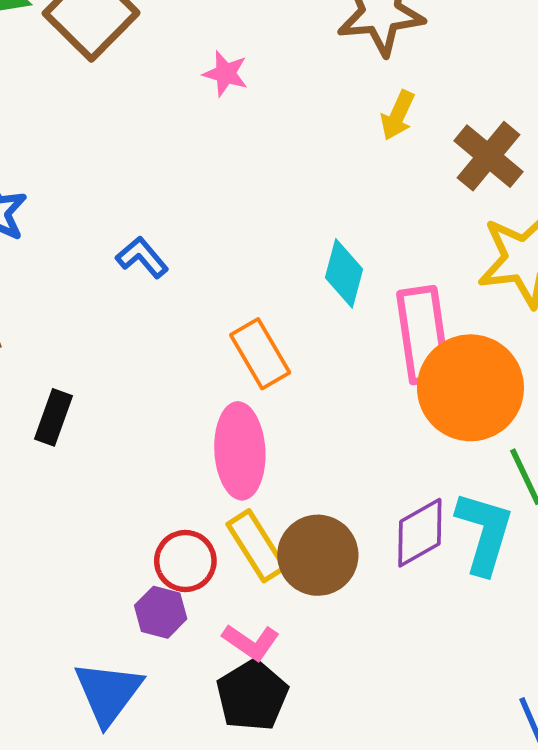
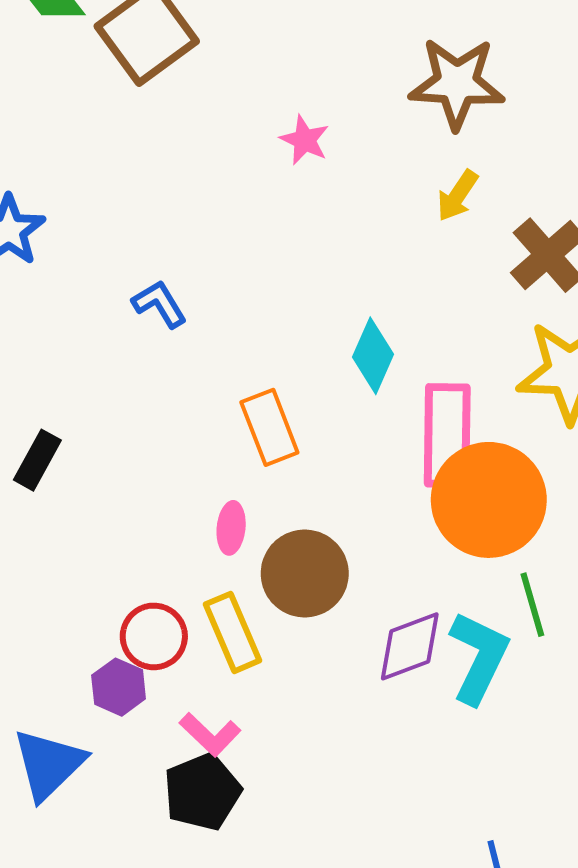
pink star: (226, 74) -> (305, 140), moved
pink ellipse: (240, 451) -> (231, 528), size x0.5
brown circle: (318, 555) -> (305, 574), moved

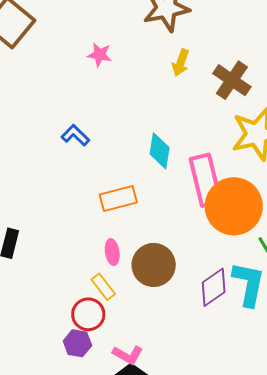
blue L-shape: (160, 304) -> (75, 135), moved
orange rectangle: (269, 427) -> (118, 199), turned -69
yellow rectangle: (233, 632) -> (103, 287), moved, size x0.7

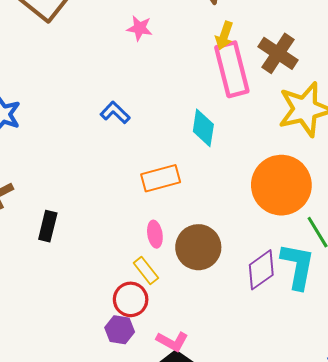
pink rectangle: (206, 180) -> (232, 69), moved

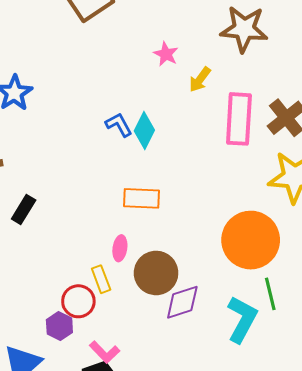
yellow arrow: (224, 36) -> (200, 79), moved
cyan diamond: (203, 128) -> (144, 130), moved
purple diamond: (261, 270) -> (182, 302), moved

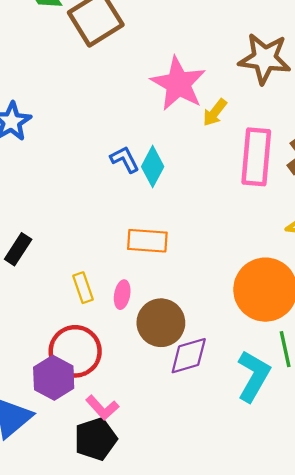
pink star: (166, 54) -> (178, 84), size x2.0
yellow rectangle: (101, 279) -> (83, 288), moved
red circle: (78, 301) -> (75, 351), size x1.4
purple hexagon: (59, 326) -> (54, 378), size x1.4

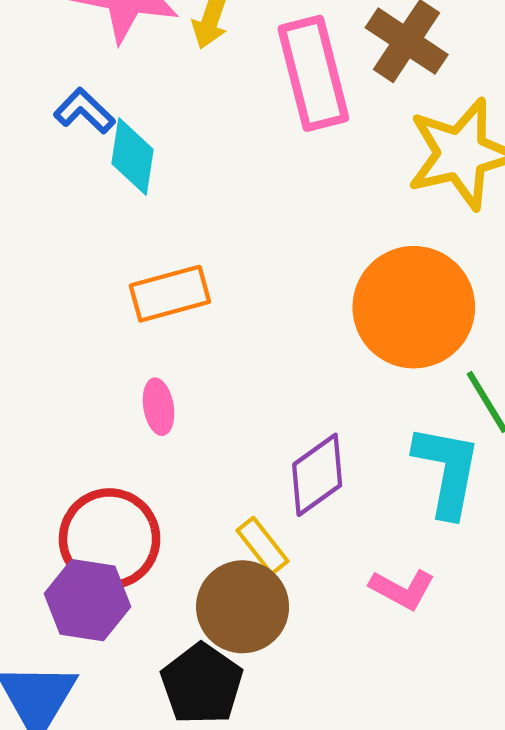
blue L-shape: (125, 159) -> (84, 111), moved
yellow rectangle: (83, 288) -> (263, 546), moved
brown circle: (161, 323) -> (243, 607), moved
pink L-shape: (102, 408) -> (402, 589), moved

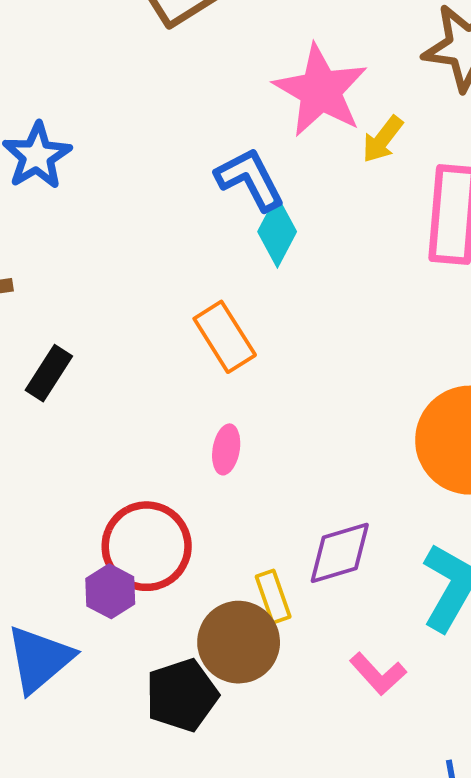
blue L-shape: (84, 111) -> (250, 179), size x1.4
orange rectangle: (170, 294) -> (225, 337), moved, turned 54
purple hexagon: (88, 600) -> (110, 591), size x0.7

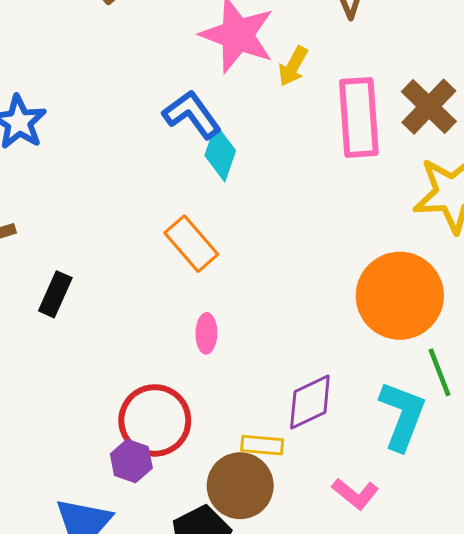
yellow rectangle: (273, 597) -> (262, 445), turned -57

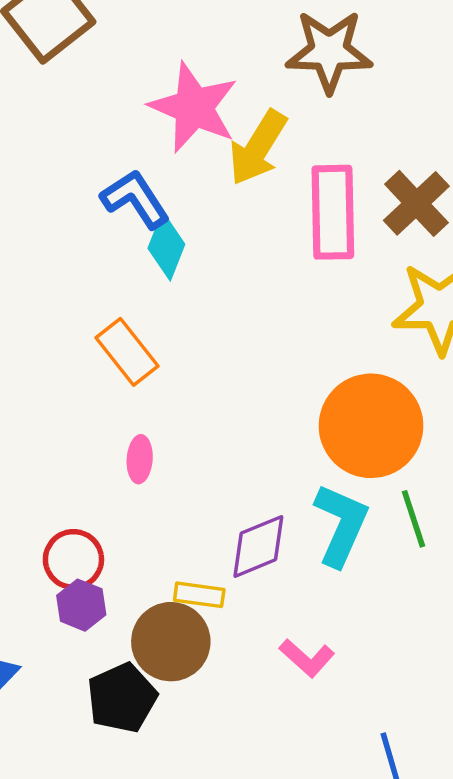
yellow arrow: (293, 66) -> (258, 148), size x1.6
cyan L-shape: (402, 416) -> (341, 525), moved
red circle: (155, 420) -> (73, 559), size x0.7
purple hexagon: (131, 461) -> (81, 605), moved

